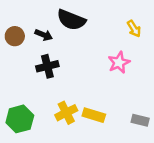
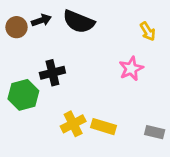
black arrow: (44, 35) -> (41, 20), moved, turned -42
brown circle: (15, 36) -> (17, 27), moved
green hexagon: (20, 119) -> (23, 95), moved

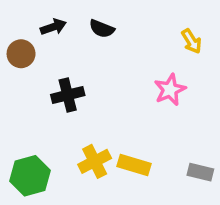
black semicircle: (79, 22) -> (102, 29), size x0.6
brown circle: (17, 27) -> (21, 54), moved
green hexagon: (23, 95) -> (30, 176), moved

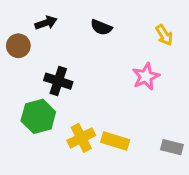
black semicircle: (102, 29) -> (101, 27), moved
black cross: (68, 95) -> (58, 81), turned 32
green hexagon: (30, 176) -> (38, 116), moved

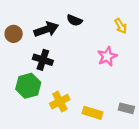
black arrow: (46, 23) -> (46, 29), moved, size x1.5
yellow rectangle: (115, 141) -> (93, 113), moved

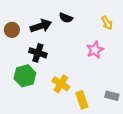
yellow cross: (60, 102) -> (61, 84), moved, turned -30
yellow rectangle: (93, 113) -> (82, 100), turned 54

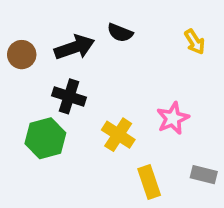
pink star: (95, 50) -> (173, 118), moved
yellow cross: (61, 84) -> (118, 135), moved

